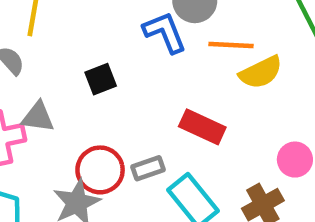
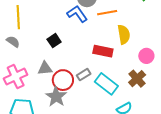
yellow semicircle: (261, 72) -> (124, 34), moved, turned -60
gray triangle: (38, 117) -> (45, 68), moved

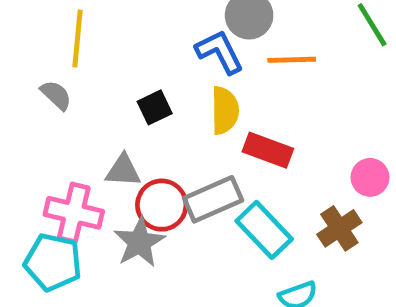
yellow semicircle: (124, 34) -> (225, 110), moved
gray rectangle: (84, 75) -> (213, 199), size x1.6
pink cross: (16, 77) -> (74, 213), moved, turned 30

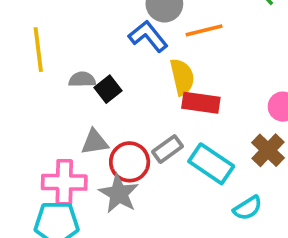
gray semicircle: (56, 95) -> (82, 79), moved, turned -32
yellow semicircle: (225, 110) -> (182, 77), moved
gray rectangle: (213, 199) -> (168, 149), size x0.7

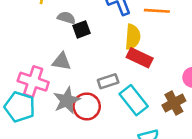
red circle: (130, 162) -> (87, 106), moved

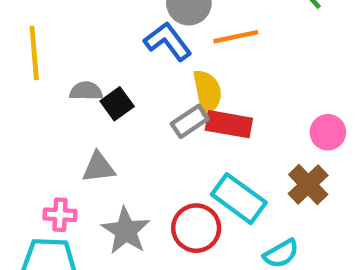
gray rectangle: (108, 81) -> (190, 121), moved
pink cross: (33, 82) -> (60, 215), size x0.6
red circle: (87, 106) -> (196, 228), moved

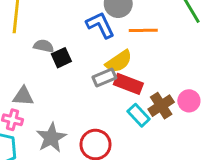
yellow semicircle: (207, 92) -> (119, 61), turned 56
gray triangle: (99, 167) -> (23, 96), moved
brown cross: (308, 185) -> (161, 106), moved
cyan rectangle: (239, 199) -> (139, 115), moved, size x0.7

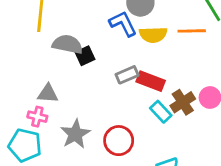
orange line: (143, 30) -> (192, 31), moved
gray semicircle: (44, 46) -> (68, 44), size x1.5
yellow semicircle: (119, 61) -> (153, 35), moved, turned 32

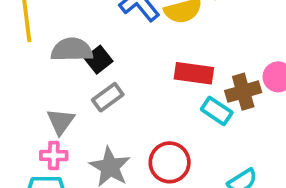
gray rectangle: (127, 75) -> (108, 97), moved
gray triangle: (48, 93) -> (61, 121), turned -45
brown cross: (183, 102) -> (243, 92), turned 30

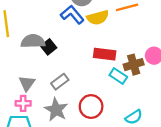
gray rectangle: (108, 97) -> (60, 82), moved

